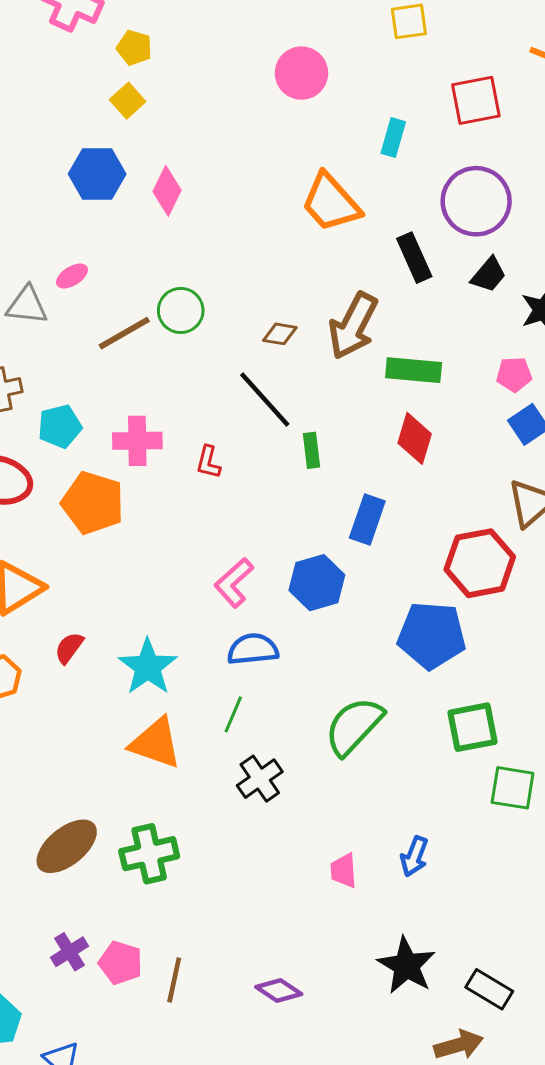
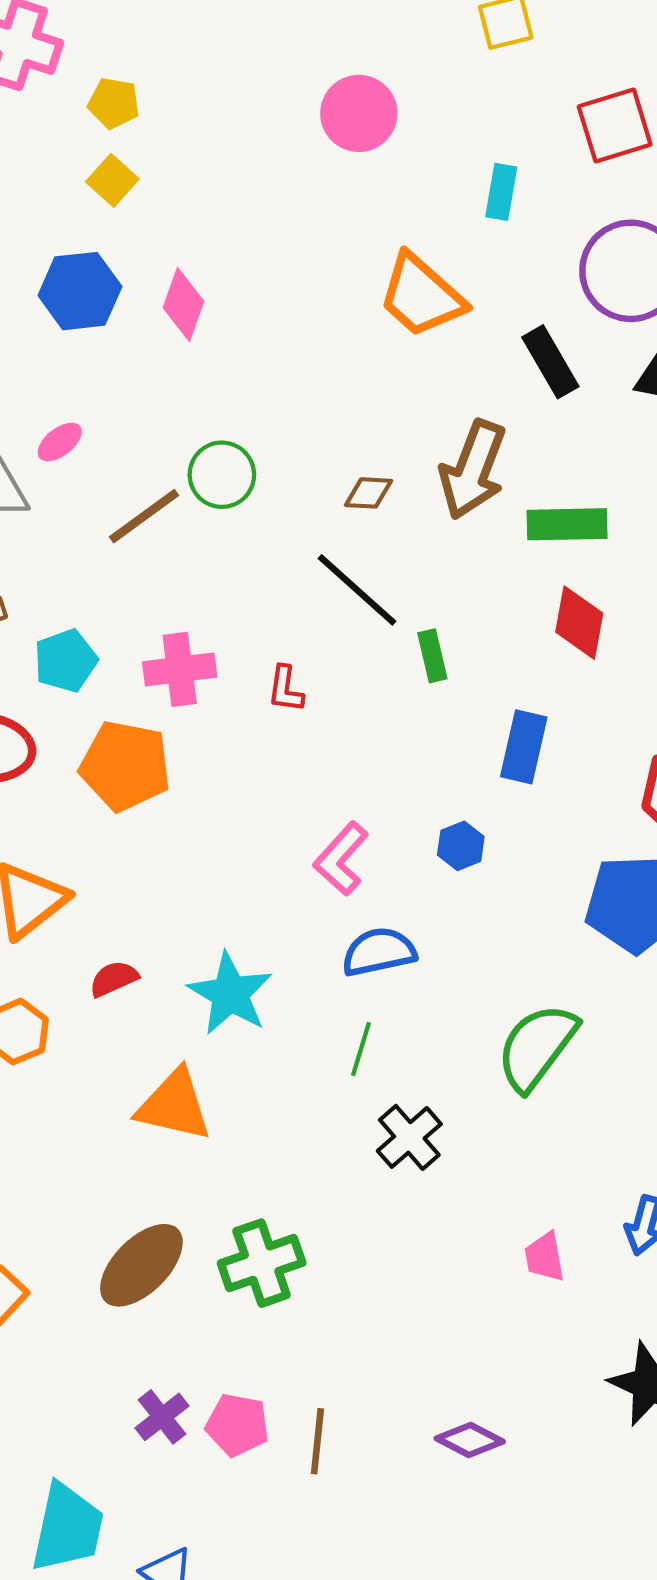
blue hexagon: (317, 583) -> (461, 846), size x0.6
red semicircle: (69, 648) -> (114, 979), turned 36
orange triangle: (156, 743) -> (174, 1105), moved

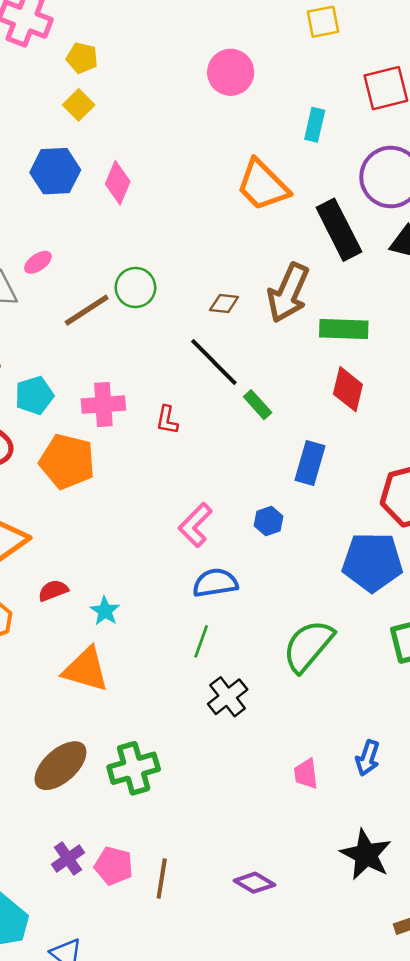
black rectangle: (550, 362) -> (339, 230), size x1.4
green rectangle: (432, 656) -> (258, 405), turned -32
cyan star: (230, 994) -> (105, 611), moved, size x0.6

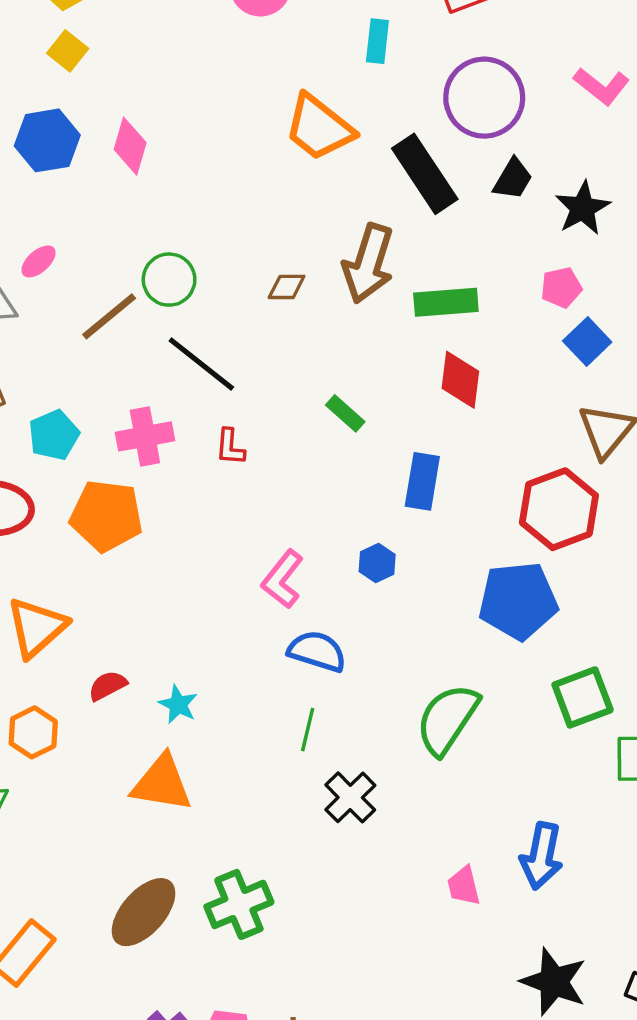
black line: (214, 362) -> (201, 364), moved
blue semicircle: (215, 583) -> (317, 651), turned 33
blue arrow: (368, 758) -> (541, 856), size x1.4

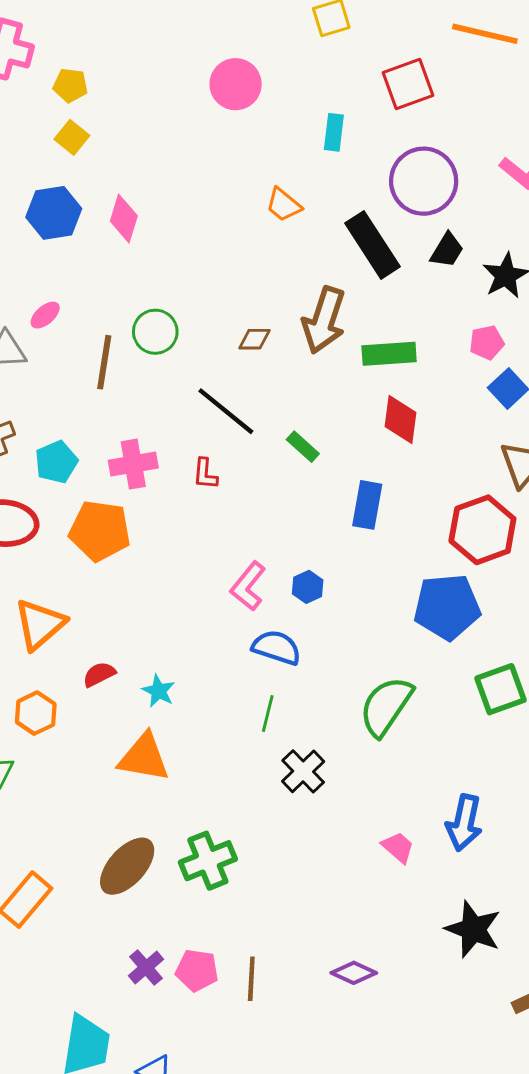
orange trapezoid: (319, 128) -> (284, 205), size x0.6
brown line: (109, 316) -> (104, 362), turned -42
black line: (201, 364) -> (226, 411), moved
blue hexagon: (377, 563) -> (308, 587), moved
pink trapezoid: (464, 886) -> (398, 847), turned 144

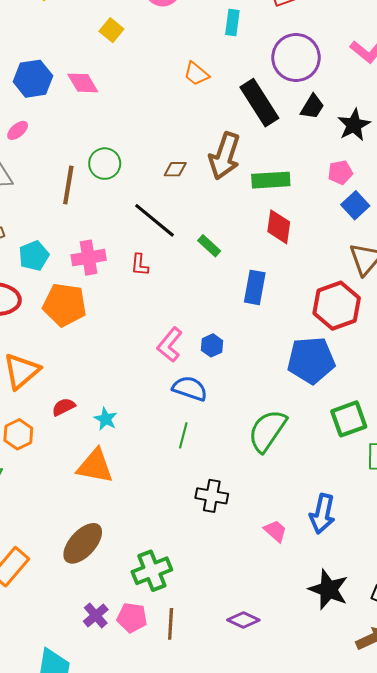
yellow square: (72, 137) -> (111, 30), moved
pink diamond: (124, 218) -> (83, 83), turned -48
pink ellipse: (45, 315) -> (18, 130), moved
black cross: (303, 771) -> (212, 496), moved, turned -36
green cross: (208, 861) -> (152, 571), moved

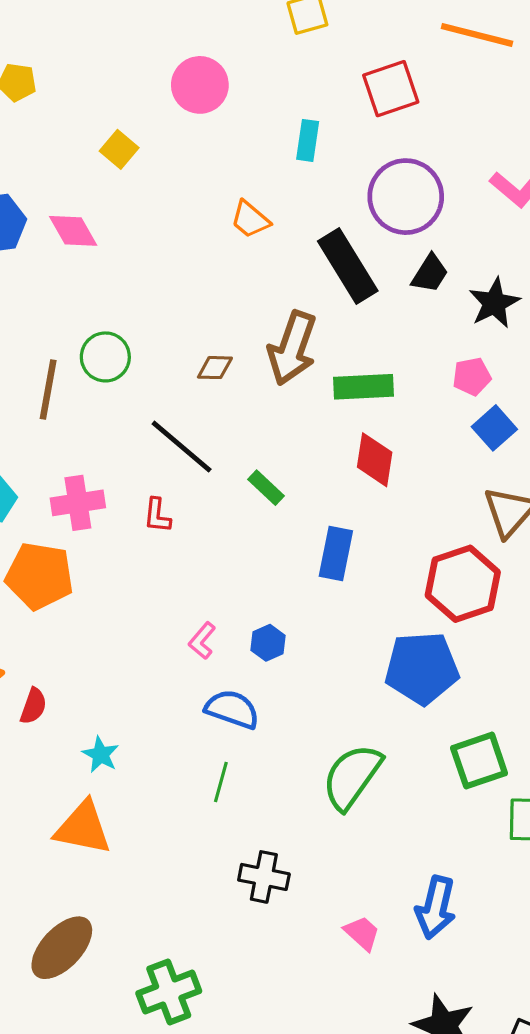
pink L-shape: (170, 345) -> (202, 641), size x0.7
red semicircle: (63, 407) -> (33, 706), moved, turned 135

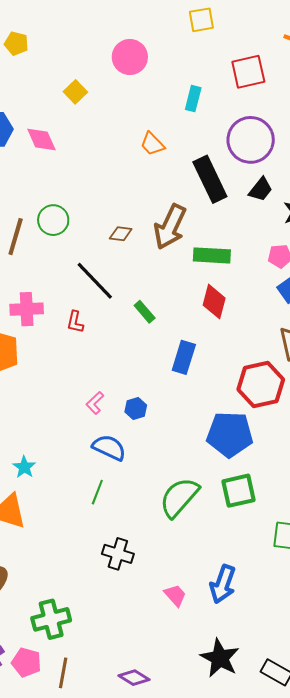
green square: (479, 761) -> (239, 491), moved

